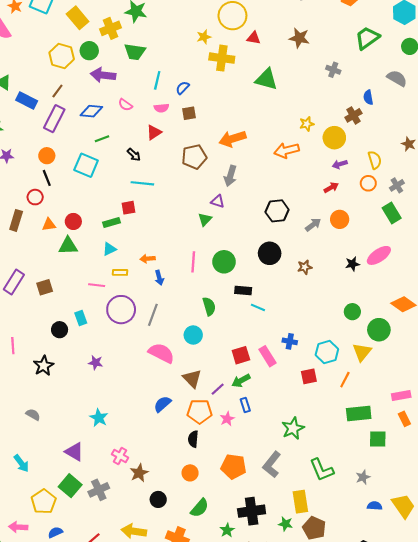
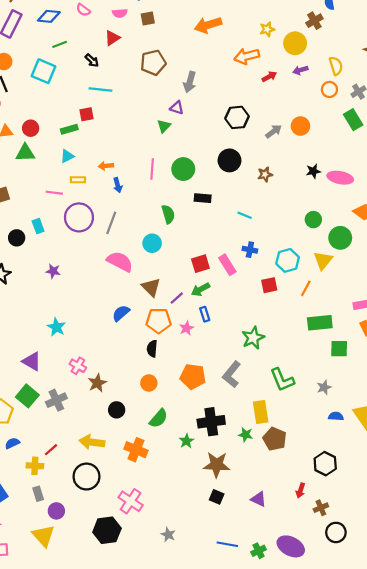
orange arrow: (232, 139) -> (208, 25), moved
red arrow: (331, 188) -> (269, 77), moved
pink ellipse: (379, 255) -> (340, 178), moved, turned 45
cyan line: (258, 307) -> (245, 215), moved

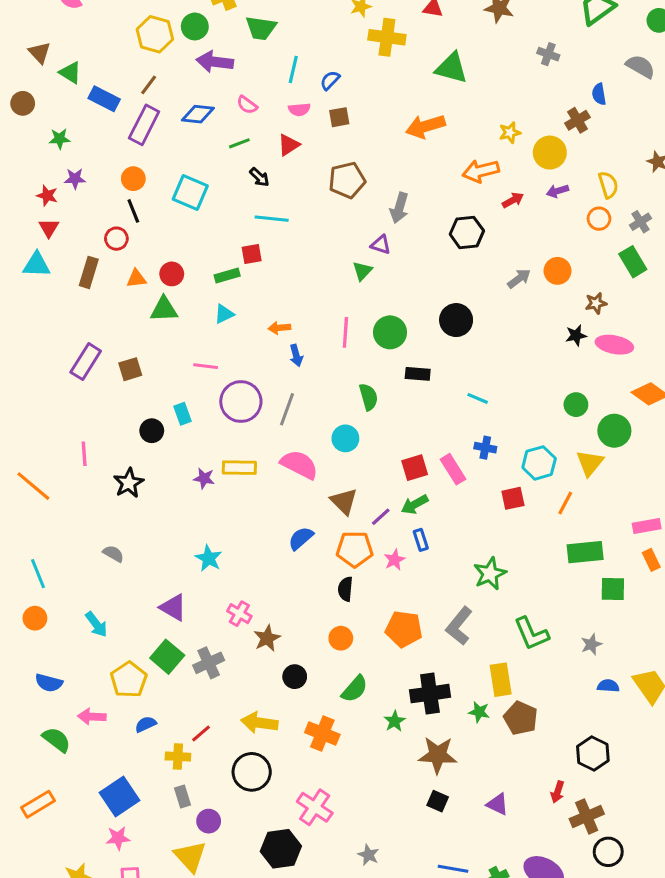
green line: (60, 44) -> (239, 143), moved
black hexagon: (237, 117) -> (467, 232), moved
brown star: (265, 174) -> (596, 303), moved
yellow rectangle: (78, 180) -> (239, 468), moved, size x1.5
brown cross: (321, 508) -> (587, 816), size x1.5

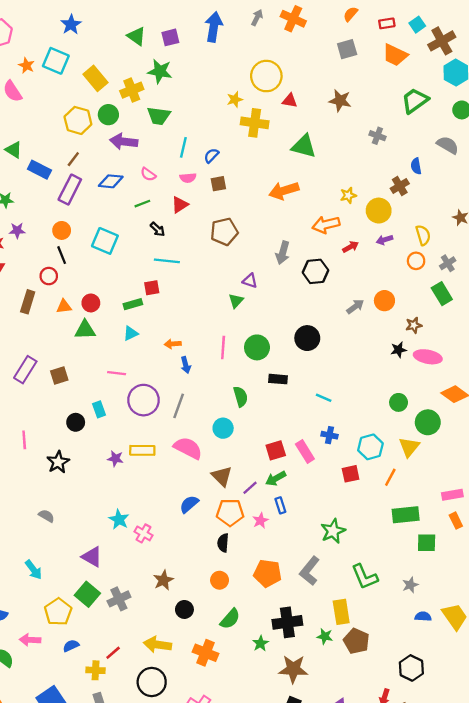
gray arrow: (399, 208) -> (283, 253), moved
pink cross: (239, 614) -> (144, 533), moved

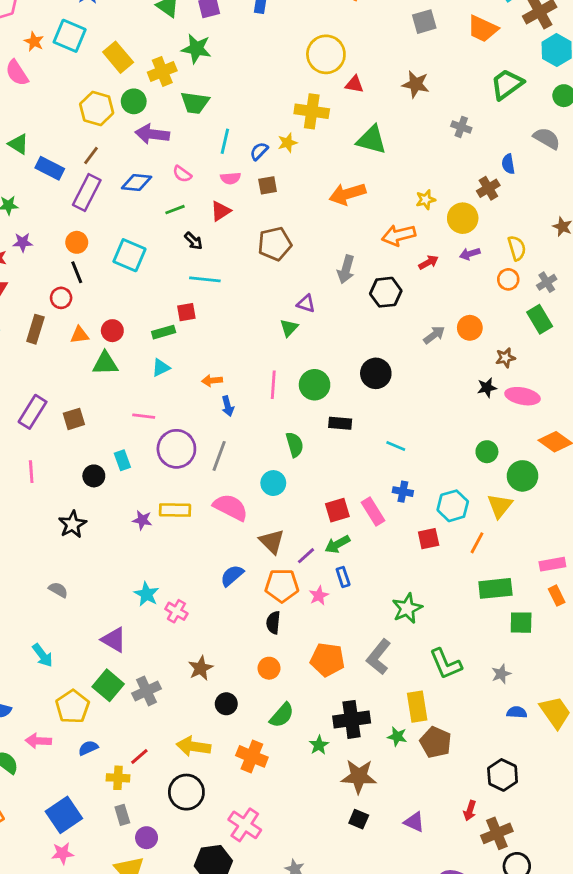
yellow star: (235, 99) -> (288, 143), moved
pink line: (24, 440) -> (31, 472), moved

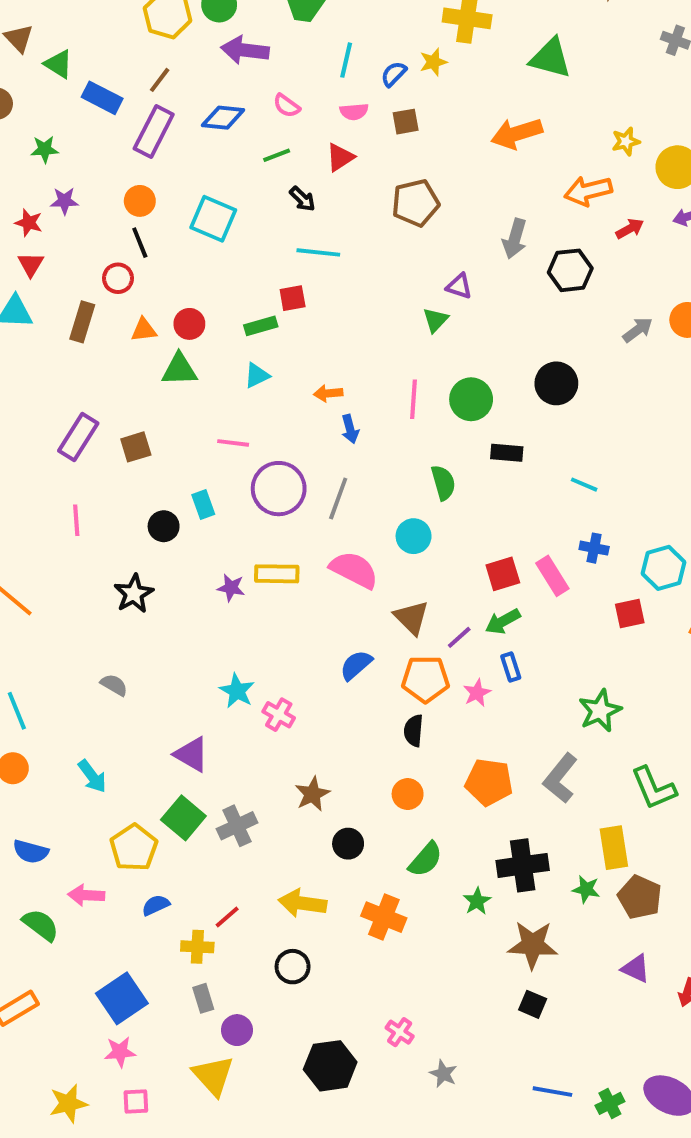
black circle: (186, 792) -> (293, 967), size x0.7
purple triangle: (414, 822) -> (636, 969), moved
pink cross: (245, 825) -> (400, 1032), moved, size x0.6

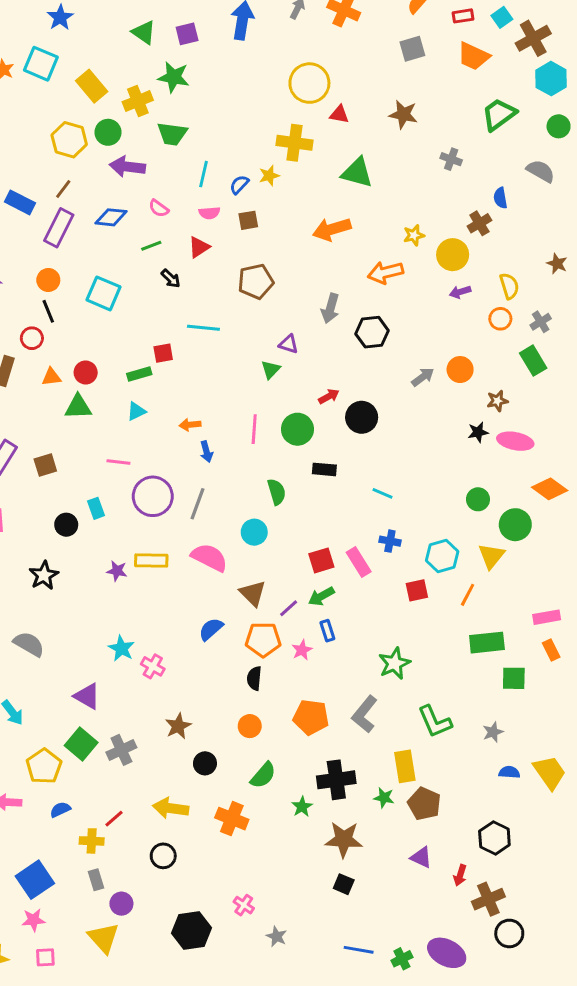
red arrow: (630, 229) -> (329, 396), moved
cyan line: (318, 252) -> (203, 328), moved
gray semicircle: (114, 685) -> (29, 644), size x1.5

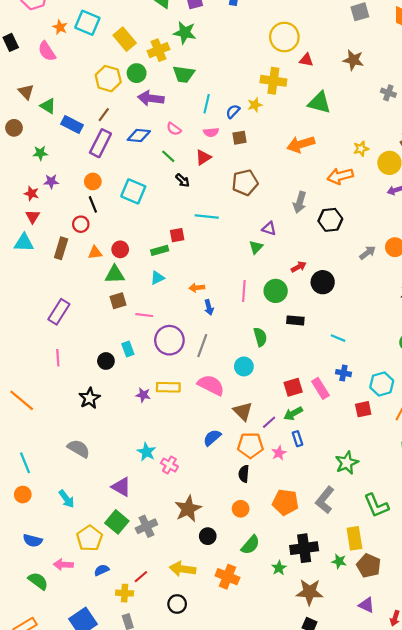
green line: (151, 246) -> (168, 156), turned 64
brown square: (45, 465) -> (118, 301), moved
brown star: (178, 726) -> (188, 509), size x1.4

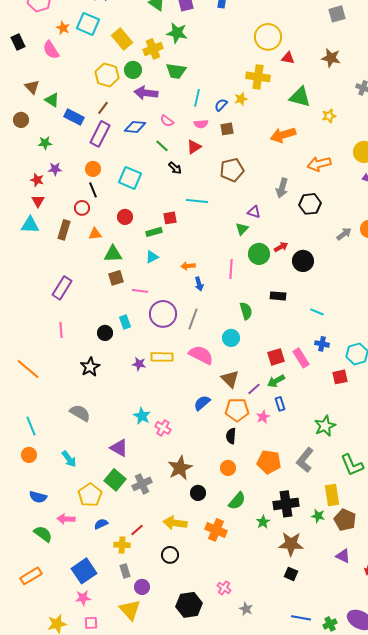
yellow star: (361, 149) -> (329, 116), moved
red circle: (120, 249) -> (125, 217), moved
green circle: (276, 291) -> (259, 254), moved

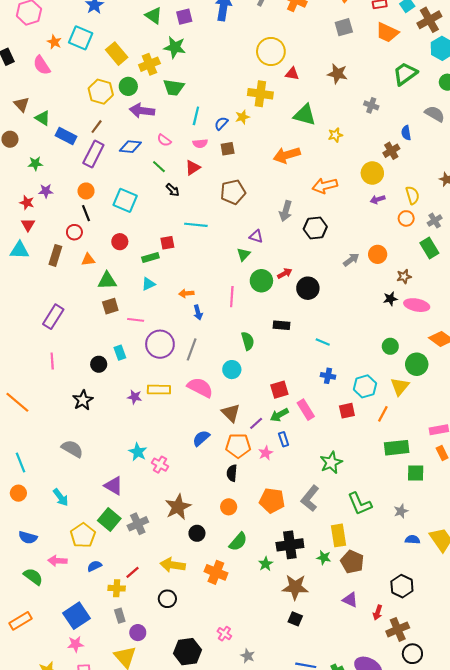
pink rectangle: (301, 358) -> (306, 410), moved

